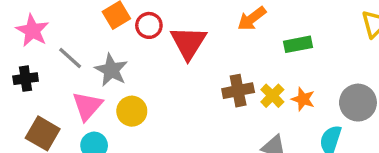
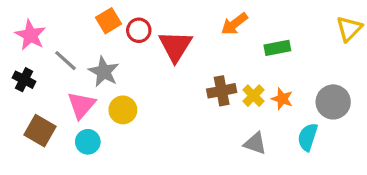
black cross: (26, 79) -> (24, 80), turned 35

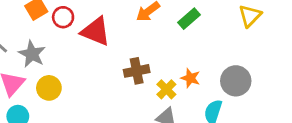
red triangle: (175, 46) -> (96, 31), turned -40
green rectangle: (277, 48) -> (189, 19), moved, turned -30
yellow cross: (253, 96) -> (166, 89), moved

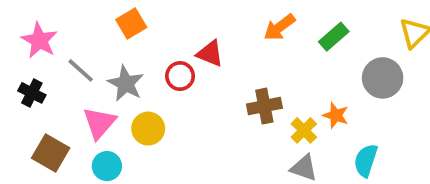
red circle: (63, 17) -> (180, 76), moved
red triangle: (96, 31) -> (210, 54), size x0.7
gray circle: (236, 81) -> (383, 78), moved

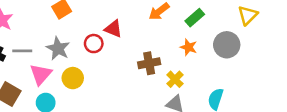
gray line: (81, 70) -> (22, 51), moved, turned -42
orange star: (336, 115) -> (189, 47), moved

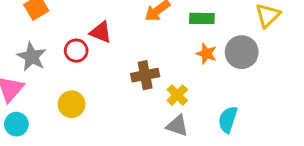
green rectangle: (195, 18) -> (202, 18), turned 42
orange star: (189, 47) -> (206, 54), moved
yellow circle: (73, 78) -> (72, 104), moved

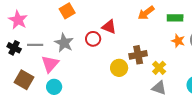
yellow circle: (72, 104) -> (119, 68), moved

